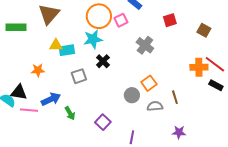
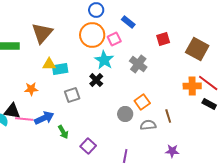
brown square: (204, 30) -> (197, 49), size x1.6
cyan star: (93, 39) -> (104, 60), moved, turned -30
pink line: (29, 110) -> (24, 119), moved
purple square: (103, 122) -> (88, 146), moved

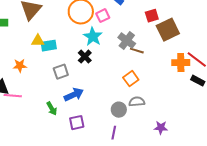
brown square: (197, 49) -> (168, 30), moved, turned 35
gray circle: (125, 114) -> (119, 110), moved
brown line: (168, 116) -> (137, 51), moved, turned -56
blue arrow: (44, 118) -> (74, 95), moved
purple square: (88, 146) -> (77, 123), turned 35

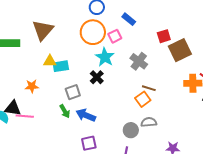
brown line: (137, 51) -> (149, 88), moved
blue arrow: (74, 95) -> (86, 115), turned -132
green arrow: (52, 109) -> (65, 111), moved

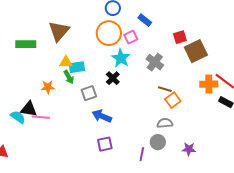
orange square: (143, 99) -> (173, 100), moved
green arrow: (65, 111) -> (69, 77), moved
gray circle: (131, 130) -> (158, 142), moved

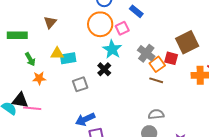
brown triangle: (59, 31) -> (50, 22), size x0.6
red square: (180, 37) -> (171, 58), moved, turned 32
green arrow: (69, 77) -> (30, 59), moved
orange square: (173, 100) -> (157, 64), moved
blue arrow: (102, 116) -> (85, 119), moved, turned -48

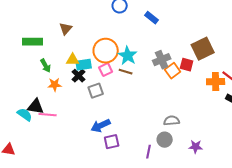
orange circle: (100, 24) -> (106, 51), moved
pink square: (122, 28) -> (106, 70), moved
gray cross: (146, 53) -> (162, 60), turned 30
black cross: (104, 69) -> (79, 76), moved
brown line: (156, 80) -> (126, 72), moved

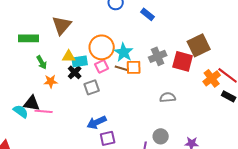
brown triangle: (66, 29) -> (62, 25), size x1.5
red square: (187, 65) -> (183, 61), size x1.5
orange square: (173, 71) -> (134, 67), moved, turned 35
orange cross: (216, 82) -> (212, 78), turned -36
gray semicircle: (172, 121) -> (168, 97), moved

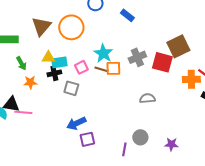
orange circle: (102, 47) -> (71, 27), moved
black cross: (75, 72) -> (54, 73), turned 32
orange cross: (212, 78) -> (191, 79), turned 36
gray square: (92, 87) -> (71, 88), turned 35

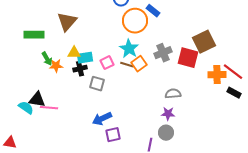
orange circle: (71, 27) -> (135, 21), moved
orange square: (113, 68) -> (139, 64), turned -35
orange star: (30, 82) -> (56, 66), moved
purple star: (171, 144) -> (168, 114), moved

